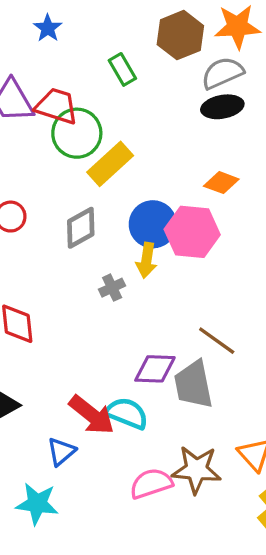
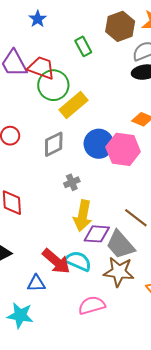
yellow arrow: (147, 260) -> (83, 216), moved, size x1.4
gray trapezoid: (193, 385) -> (120, 245), turned -32
blue triangle: (61, 452) -> (36, 283), turned 36
brown star: (196, 470) -> (119, 272), moved

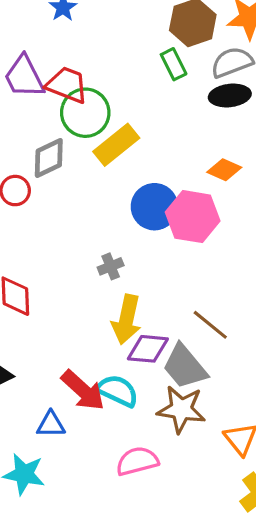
green rectangle: (83, 46) -> (174, 64), moved
gray diamond: (54, 144) -> (49, 158), moved

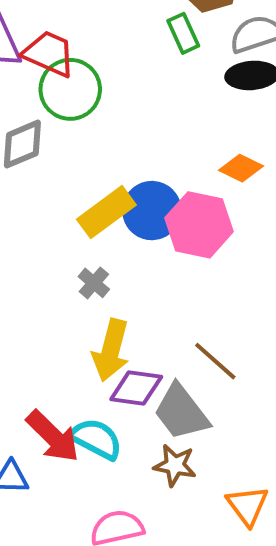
yellow rectangle: (116, 145) -> (106, 212), moved
gray cross: (111, 266) -> (94, 283), turned -30
brown star: (181, 409) -> (175, 465), size x0.7

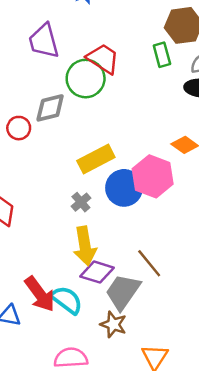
red trapezoid: (49, 54) -> (103, 59), moved
blue circle: (152, 211) -> (124, 188), moved
yellow arrow: (111, 350) -> (85, 246), turned -33
gray trapezoid: (181, 412) -> (123, 292), turned 63

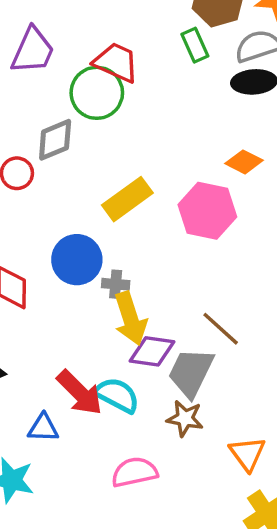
purple trapezoid: (44, 41) -> (33, 51), turned -132
blue circle: (124, 188) -> (77, 260), moved
gray cross: (81, 202) -> (116, 284), moved, turned -36

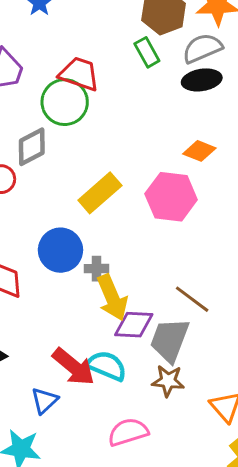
blue triangle: (43, 428) -> (44, 400), turned -40

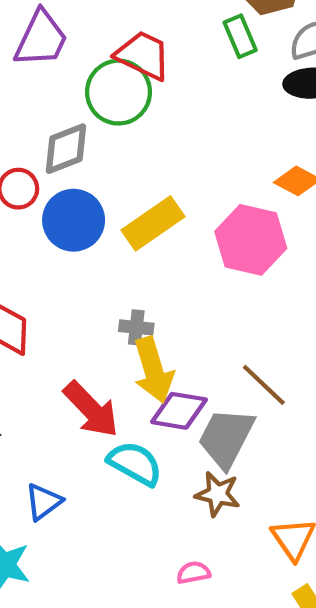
blue circle: (60, 250) -> (74, 220), moved
red arrow: (74, 367) -> (91, 409), moved
pink semicircle: (128, 432) -> (193, 573), moved, size x0.6

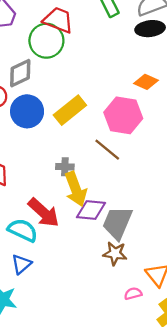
brown line: (264, 385) -> (107, 150), moved
cyan semicircle: (135, 463) -> (23, 230), moved
pink semicircle: (193, 573) -> (133, 294), moved

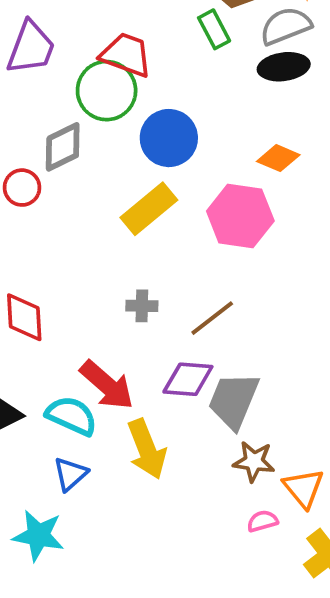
blue circle: (27, 111) -> (169, 138), moved
brown line: (107, 150) -> (212, 318), moved, turned -76
yellow arrow: (76, 189) -> (147, 449), moved
brown star: (115, 253) -> (254, 461), moved

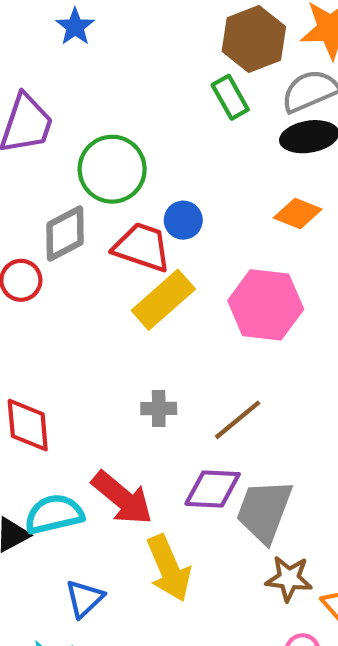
red trapezoid: (126, 55) -> (142, 247), moved
blue circle: (169, 138) -> (183, 220), size x0.6
orange diamond: (278, 158) -> (298, 213), moved
cyan semicircle: (72, 416) -> (54, 514), moved, turned -36

